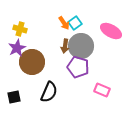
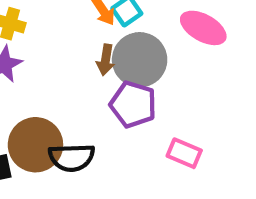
brown circle: (32, 62) -> (35, 145), moved
black semicircle: (49, 92) -> (72, 157), turned 65

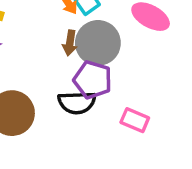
black semicircle: (72, 157) -> (77, 103), moved

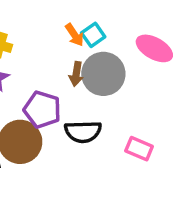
purple pentagon: (93, 80) -> (42, 110), moved

